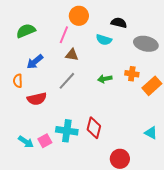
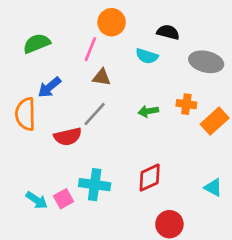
orange semicircle: (18, 81) -> (25, 114), size x1.6
red semicircle: (37, 99) -> (68, 137), moved
red diamond: (94, 128) -> (150, 178), moved, turned 50

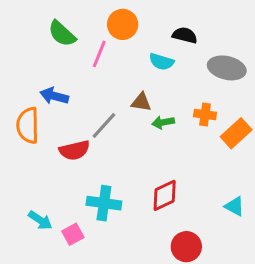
green semicircle: (37, 43) -> (62, 34), moved, turned -116
brown triangle: (102, 77) -> (141, 102), moved
blue arrow: (49, 87) -> (54, 96), turned 55
pink square: (64, 199) -> (73, 234), moved

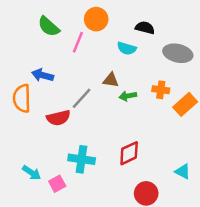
cyan triangle: (234, 206) -> (183, 171), moved

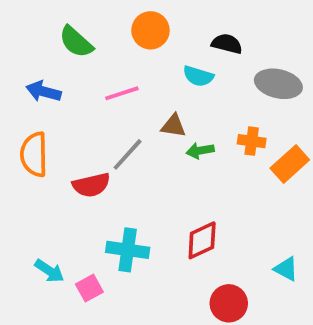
pink line: (78, 42) -> (122, 93), moved, turned 50
blue arrow: (43, 75) -> (44, 91), moved

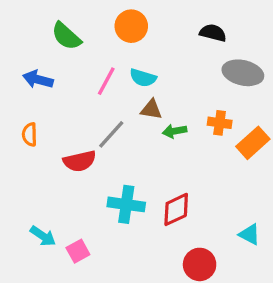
black semicircle: (227, 44) -> (213, 33), moved
cyan semicircle: (198, 76) -> (143, 78), moved
pink line: (122, 93) -> (106, 81), turned -44
orange semicircle: (34, 154) -> (30, 134), size x0.6
cyan cross: (128, 250) -> (126, 204), moved

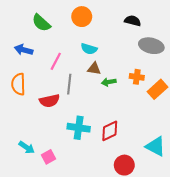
pink line: (106, 81) -> (56, 61), moved
orange semicircle: (30, 134) -> (18, 84), size x1.5
gray line: (111, 134) -> (69, 84), turned -36
cyan triangle: (250, 234) -> (155, 146), size x1.5

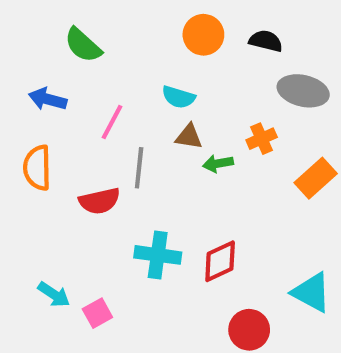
orange circle: (82, 17) -> (203, 35), moved
orange cross: (137, 77) -> (262, 139), moved, turned -32

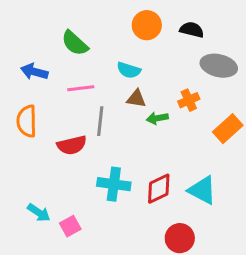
green semicircle: (83, 45) -> (75, 43), moved
pink line: (112, 122) -> (81, 88), turned 55
cyan triangle: (311, 292) -> (202, 190), moved

